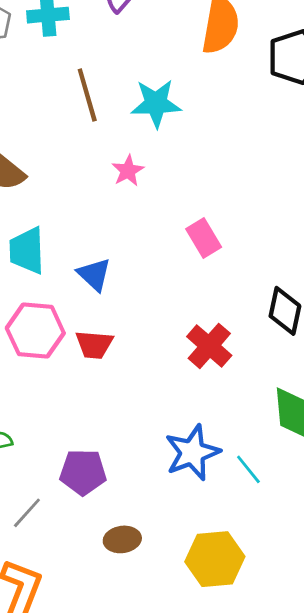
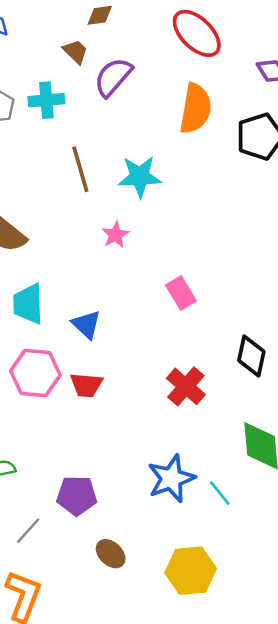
brown ellipse: (122, 539) -> (111, 554), turned 52

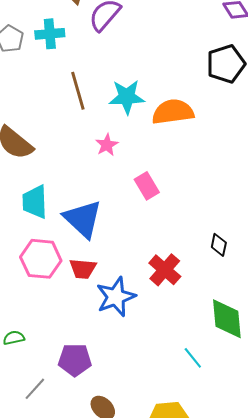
orange semicircle: (196, 109) -> (173, 112), moved, turned -108
pink rectangle: (181, 293) -> (147, 186), moved
blue triangle: (86, 324) -> (83, 219), size x1.6
black diamond: (251, 356) -> (219, 245), size x0.7
blue star: (171, 479) -> (116, 297), moved

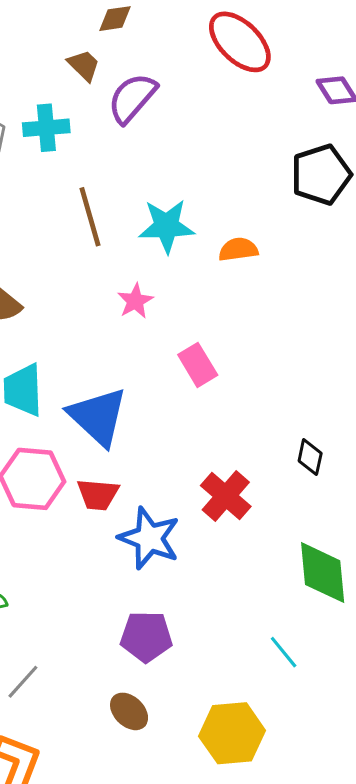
orange semicircle: (173, 112) -> (238, 249), size x0.6
blue star: (116, 297) -> (149, 538), turned -30
cyan line: (193, 358) -> (284, 652), moved
purple pentagon: (75, 360) -> (146, 637), moved

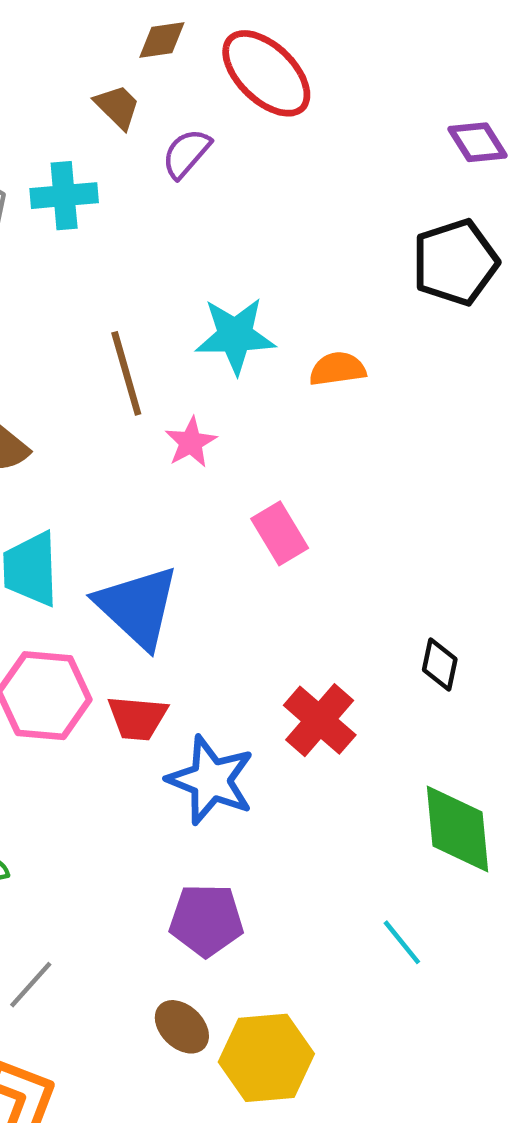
red ellipse: (240, 42) -> (266, 73), moved
purple semicircle: (132, 98) -> (186, 153), size x0.7
brown line: (90, 217) -> (126, 373), moved
yellow hexagon: (232, 733) -> (266, 1058), moved

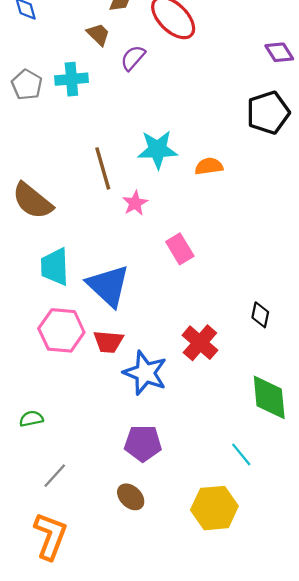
yellow hexagon: (266, 1058) -> (214, 508), moved

